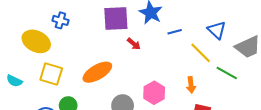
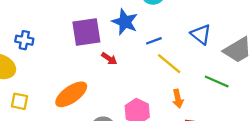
yellow line: (201, 53) -> (169, 64), moved
yellow square: (51, 74) -> (20, 101), size x0.7

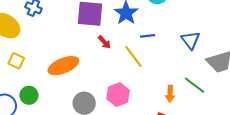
yellow line: (169, 64) -> (133, 56), moved
orange arrow: (178, 99) -> (170, 94), moved

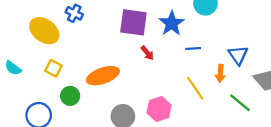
yellow line: (133, 56) -> (195, 88), moved
orange arrow: (170, 94) -> (220, 73), moved
green circle: (29, 95) -> (70, 96), moved

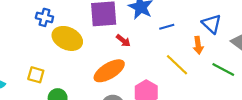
yellow ellipse: (44, 31) -> (67, 38), moved
orange ellipse: (103, 76) -> (109, 71), moved

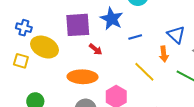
orange ellipse: (109, 71) -> (83, 77), turned 32
yellow square: (36, 75) -> (21, 61), moved

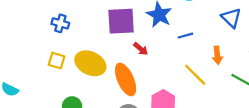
blue triangle: (176, 35) -> (231, 18), moved
yellow ellipse: (44, 47) -> (90, 63), moved
orange ellipse: (83, 77) -> (126, 79), turned 64

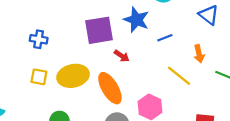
yellow ellipse: (90, 63) -> (73, 76), turned -32

